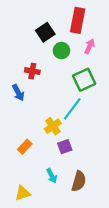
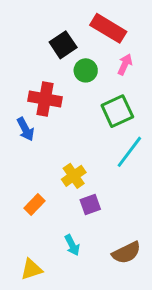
red rectangle: (78, 20) -> (108, 28), turned -70
red cross: (32, 71) -> (45, 99), size x1.5
cyan line: (72, 109) -> (129, 152), moved
brown semicircle: (79, 181) -> (126, 253), moved, turned 48

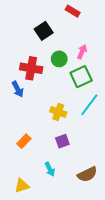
red rectangle: (108, 28) -> (73, 11), moved, size x0.6
pink arrow: (125, 64) -> (82, 52), moved
green circle: (86, 70) -> (59, 59), moved
yellow cross: (74, 176) -> (58, 112), moved, turned -35

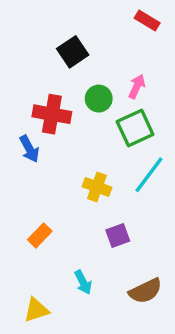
red rectangle: (73, 11) -> (147, 21), moved
purple square: (62, 141) -> (118, 235), moved

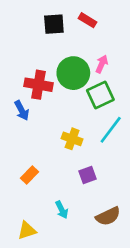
red rectangle: (147, 21) -> (87, 20), moved
black square: (73, 52) -> (54, 24), moved, turned 30
green circle: (99, 99) -> (73, 73), size x1.6

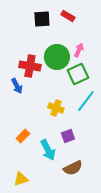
cyan arrow: (62, 210) -> (48, 150), moved, size x1.5
brown semicircle: (108, 216) -> (73, 168), moved

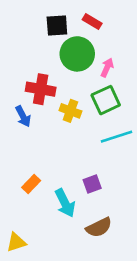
green circle: (57, 57) -> (77, 54), moved
cyan line: (86, 101) -> (117, 137), turned 35
yellow cross: (56, 108) -> (70, 111), moved
yellow triangle: (21, 179) -> (16, 242), moved

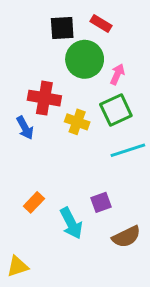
brown semicircle: (99, 227) -> (126, 237), moved

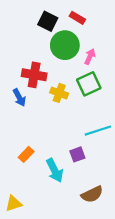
black square: (62, 28) -> (48, 21), turned 30
cyan line: (128, 150) -> (98, 131), moved
brown semicircle: (126, 237) -> (92, 194), moved

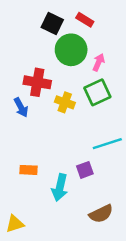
orange rectangle: (26, 154) -> (29, 170), turned 49
cyan arrow: (55, 170) -> (60, 187), turned 40

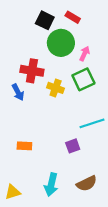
cyan arrow: (60, 187) -> (51, 185), moved

